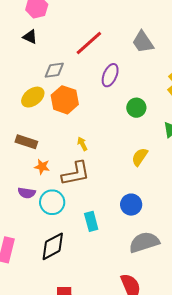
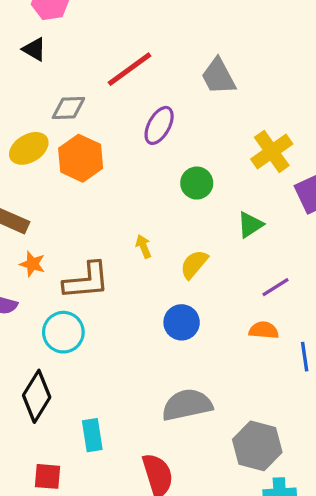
yellow arrow: (82, 144) -> (143, 246), moved
cyan circle: (52, 202) -> (63, 332), moved
blue circle: (131, 205) -> (182, 322), moved
cyan rectangle: (91, 221) -> (92, 435), moved
black diamond: (53, 246) -> (37, 396), turned -36

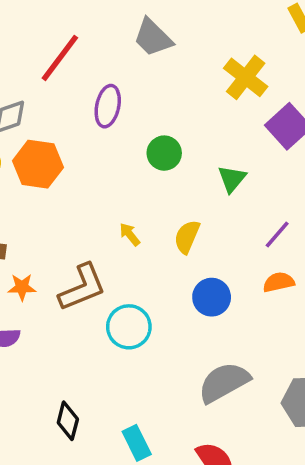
yellow cross: (272, 151) -> (246, 77), moved
blue circle: (182, 322) -> (212, 297), moved
cyan circle: (63, 332) -> (129, 327), moved
black diamond: (37, 396) -> (68, 421), size x0.7

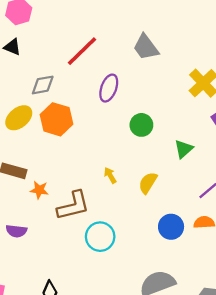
orange star: (22, 287) -> (39, 190), moved
blue circle: (212, 297) -> (171, 227), moved

